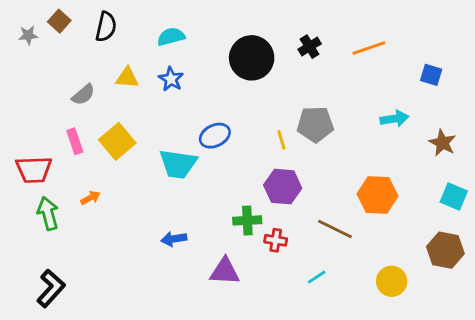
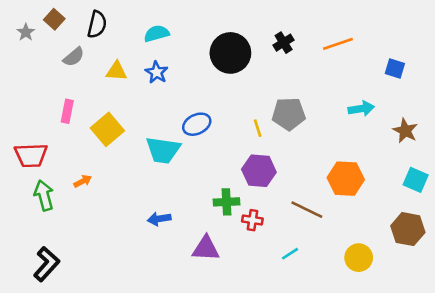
gray star: (28, 35) -> (26, 32), turned -30
gray semicircle: (83, 95) -> (74, 57), moved
pink rectangle: (75, 141) -> (67, 111), moved, turned 30

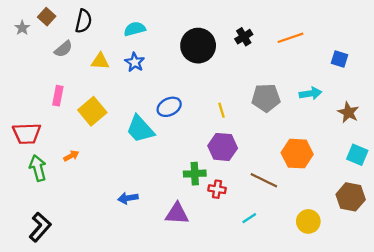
gray pentagon: (289, 114) -> (266, 98), moved
cyan trapezoid: (163, 150) -> (140, 129), turned 40
blue arrow: (159, 219) -> (128, 198), moved

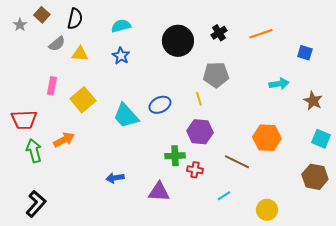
yellow triangle: (100, 61) -> (80, 54), moved
gray pentagon: (266, 98) -> (216, 75), moved
blue ellipse: (169, 107) -> (160, 105), moved
orange arrow: (71, 156) -> (64, 140), size x1.5
yellow circle: (308, 221) -> (267, 210), moved

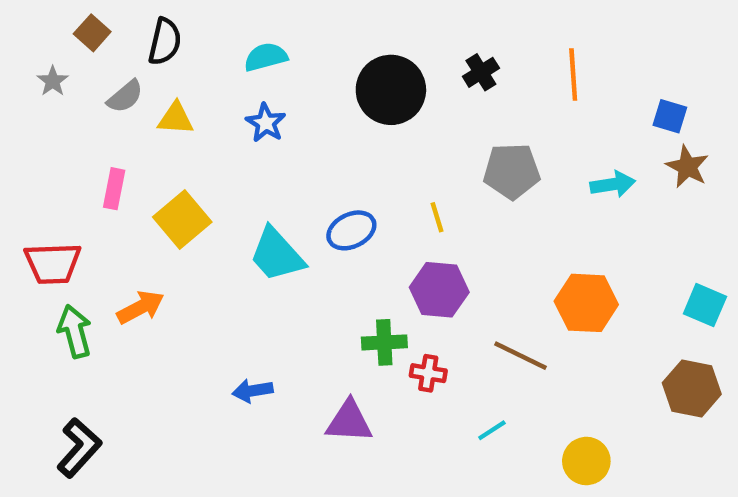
gray star: (20, 25) -> (53, 81), moved
orange line: (261, 34) -> (573, 75), turned -75
gray pentagon: (216, 75) -> (512, 171), moved
brown star: (313, 101) -> (687, 167), moved

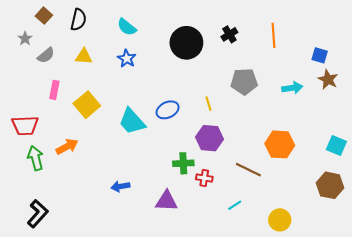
cyan semicircle: (266, 57) -> (127, 27), turned -126
gray semicircle: (125, 96) -> (46, 55), moved

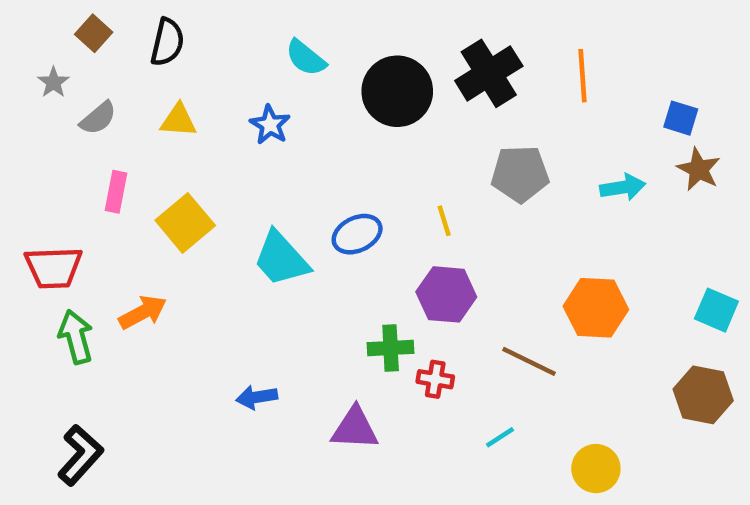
cyan semicircle: (127, 27) -> (306, 58), moved
black cross: (229, 34) -> (489, 73), size x1.8

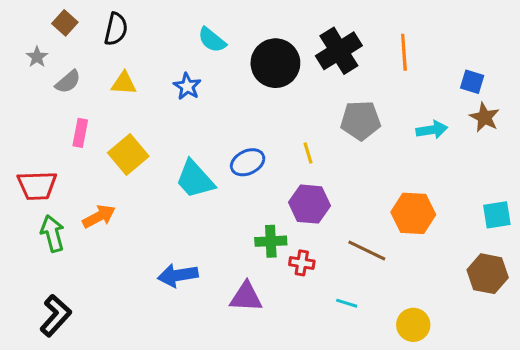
cyan square: (716, 310) -> (497, 215), turned -32
blue arrow: (257, 397) -> (178, 275), size x1.4
cyan line: (500, 437) -> (347, 303), turned 50

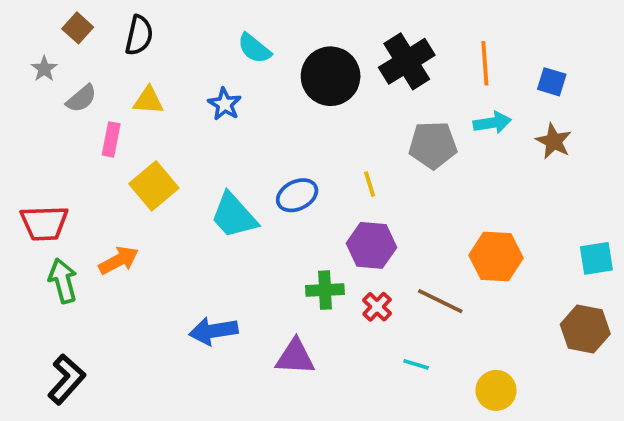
blue square: (472, 82) -> (552, 82), moved
brown star: (484, 117) -> (554, 141), moved
cyan arrow: (432, 130) -> (492, 123), moved
pink rectangle: (80, 133) -> (111, 139), moved
red cross: (302, 263) -> (377, 307), moved, turned 35

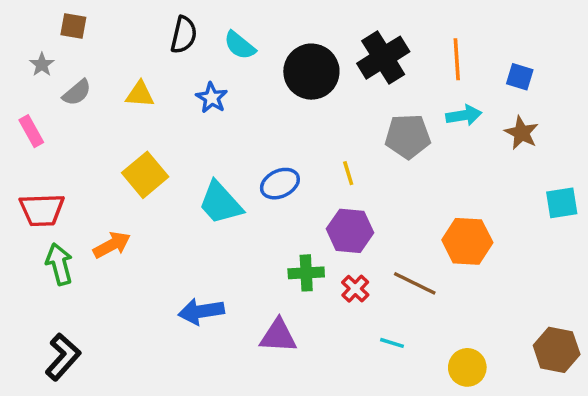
brown square: (78, 28) -> (73, 26), turned -32
black semicircle: (139, 35) -> (184, 35), moved
pink rectangle: (111, 139) -> (31, 131), moved, turned -40
cyan square: (596, 258) -> (562, 203), moved
brown hexagon: (585, 329) -> (557, 350), moved

